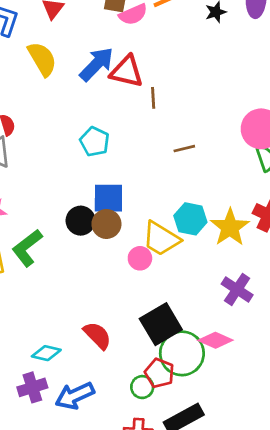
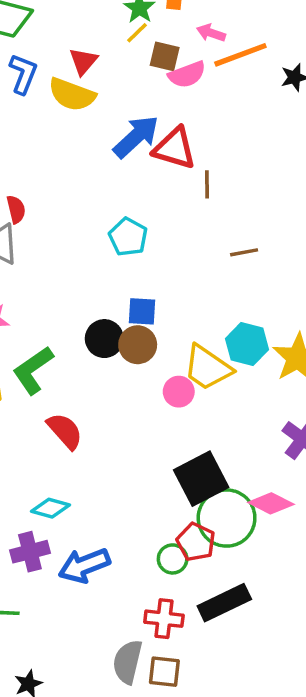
yellow semicircle: (42, 59) -> (72, 94), moved, turned 138
blue square: (108, 198) -> (142, 311), size x0.7
red semicircle: (97, 335) -> (65, 431), moved

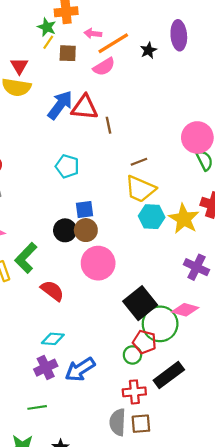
pink semicircle: (187, 75) -> (104, 67), moved
yellow trapezoid: (208, 368) -> (140, 189), moved
pink circle: (179, 392) -> (98, 263), moved, size x1.8

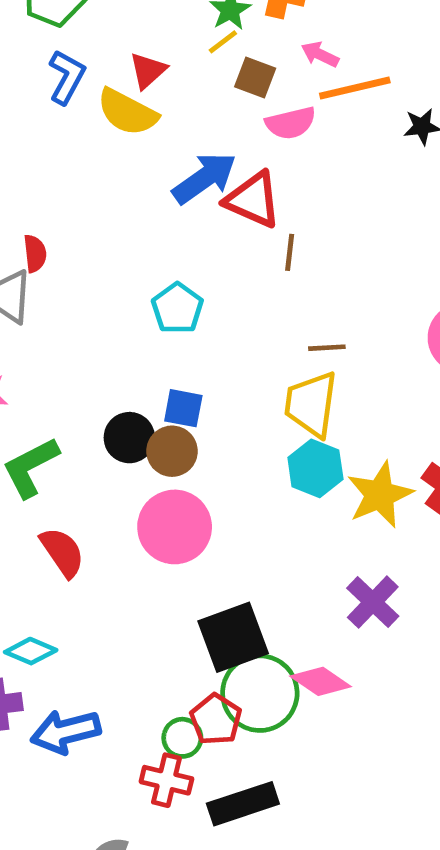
pink semicircle: (104, 67) -> (291, 123), moved
yellow trapezoid: (140, 189) -> (311, 404), turned 56
red cross: (134, 392) -> (166, 780), moved

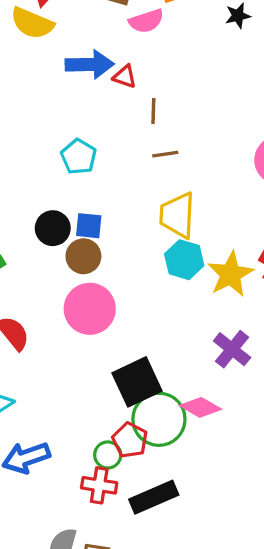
blue arrow: (204, 178) -> (90, 64), turned 39
red triangle: (253, 200) -> (125, 77), size x0.6
brown line: (327, 348) -> (165, 154), moved
black circle: (129, 438) -> (53, 228), moved

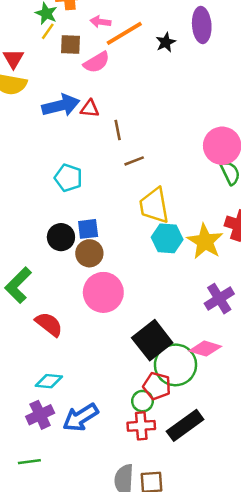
purple cross: (232, 349) -> (219, 299), turned 32

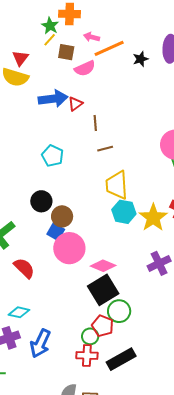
red triangle: (90, 109) -> (75, 104), turned -49
blue square: (88, 229) -> (56, 232), moved, turned 30
pink diamond: (205, 349) -> (103, 266), moved
green circle: (175, 365) -> (119, 311), size x0.7
blue arrow: (80, 417) -> (40, 343), turned -40

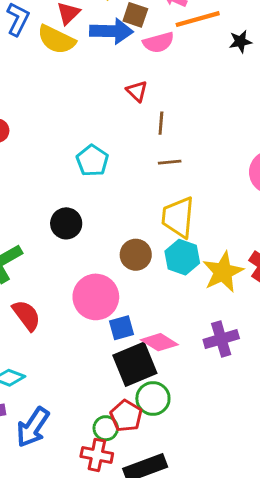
blue arrow: (53, 99) -> (111, 31), moved
red triangle: (75, 104) -> (137, 91), turned -49
brown circle: (62, 216) -> (136, 255), moved
blue square: (56, 232) -> (122, 328), moved, turned 36
pink diamond: (103, 266) -> (159, 342), moved

